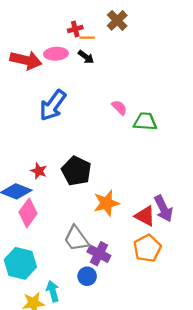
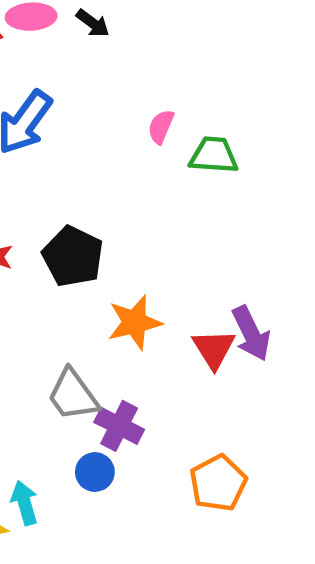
pink semicircle: (119, 107) -> (161, 127), turned -112
red triangle: (145, 216) -> (214, 349), turned 30
orange pentagon: (147, 248) -> (218, 483), moved

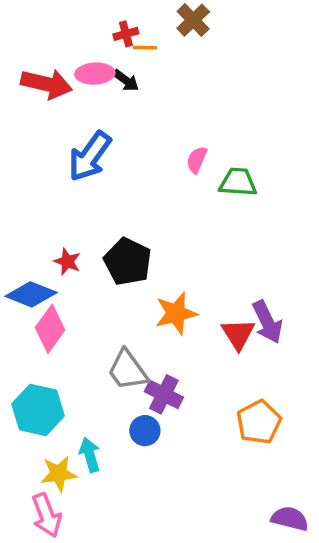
black arrow: (93, 23) -> (126, 80), moved
orange pentagon: (218, 483) -> (259, 422), moved

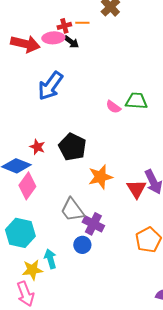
red cross: (126, 34) -> (64, 26), moved
pink semicircle: (197, 160) -> (113, 107), moved, turned -77

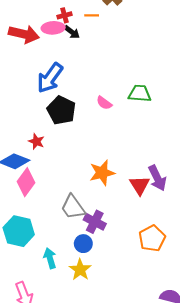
orange line: (82, 23) -> (92, 15), moved
pink semicircle: (113, 107) -> (104, 103), moved
black pentagon: (72, 147) -> (61, 110), moved
yellow star: (32, 270) -> (80, 270), moved, turned -30

